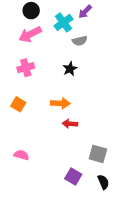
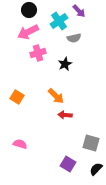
purple arrow: (85, 12) -> (79, 11), turned -88
pink cross: (26, 68) -> (38, 53), moved
orange arrow: (60, 103) -> (56, 96), turned 42
black semicircle: (103, 182) -> (96, 169), turned -112

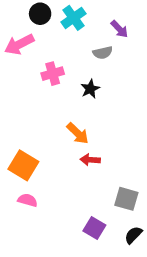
purple arrow: (79, 11) -> (119, 29), moved
cyan cross: (59, 21) -> (74, 18), moved
pink arrow: (28, 32) -> (19, 44), moved
orange square: (17, 97) -> (23, 165), moved, size x1.5

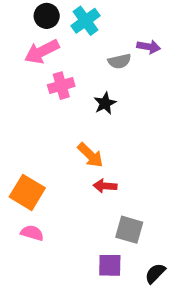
purple arrow: (119, 29) -> (149, 47), moved, turned -36
pink arrow: (19, 44) -> (42, 52), moved
gray square: (126, 199) -> (129, 230), moved
purple square: (94, 228) -> (110, 265), turned -30

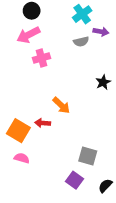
cyan cross: (86, 21) -> (82, 14), moved
black star: (105, 103) -> (103, 82), moved
red arrow: (105, 186) -> (43, 123), moved
purple square: (110, 265) -> (75, 180), turned 35

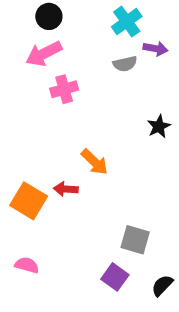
pink semicircle: (22, 158) -> (27, 265), moved

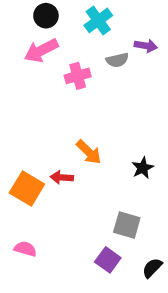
cyan cross: (127, 22) -> (98, 20), moved
pink cross: (64, 89) -> (78, 76), moved
black star: (159, 126) -> (143, 168), moved

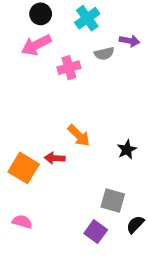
black semicircle: (152, 268) -> (135, 224), moved

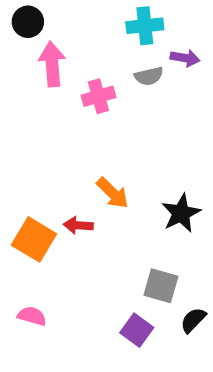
black circle: (41, 14) -> (28, 22), moved
cyan cross: (87, 18) -> (145, 26), moved, turned 30
pink arrow: (36, 45) -> (52, 64), turned 112
black star: (127, 150) -> (181, 213), size x1.4

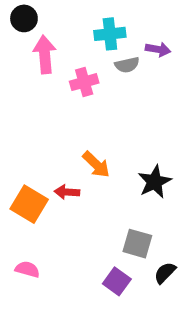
cyan cross: (145, 26) -> (110, 34), moved

